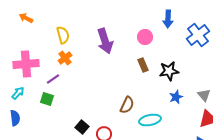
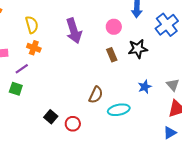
orange cross: (65, 58) -> (34, 48), turned -32
black star: (169, 71) -> (138, 49), moved

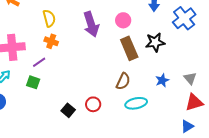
pink circle: (114, 27) -> (123, 20), moved
brown rectangle: (112, 55) -> (129, 48), size x1.6
brown semicircle: (96, 95) -> (123, 81), moved
red circle: (73, 124) -> (93, 104), moved

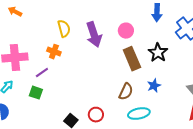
yellow semicircle: (49, 18) -> (64, 29), moved
black star: (155, 42) -> (158, 53), turned -30
blue star: (162, 80) -> (154, 86), moved

